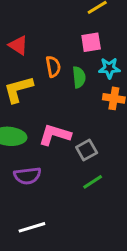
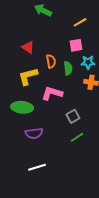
pink L-shape: (55, 135) -> (52, 93), moved

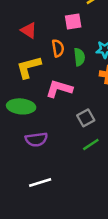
pink square: (76, 45) -> (73, 22), moved

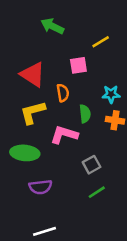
red triangle: (29, 30) -> (33, 75), size x1.5
green semicircle: (79, 57) -> (85, 114), moved

